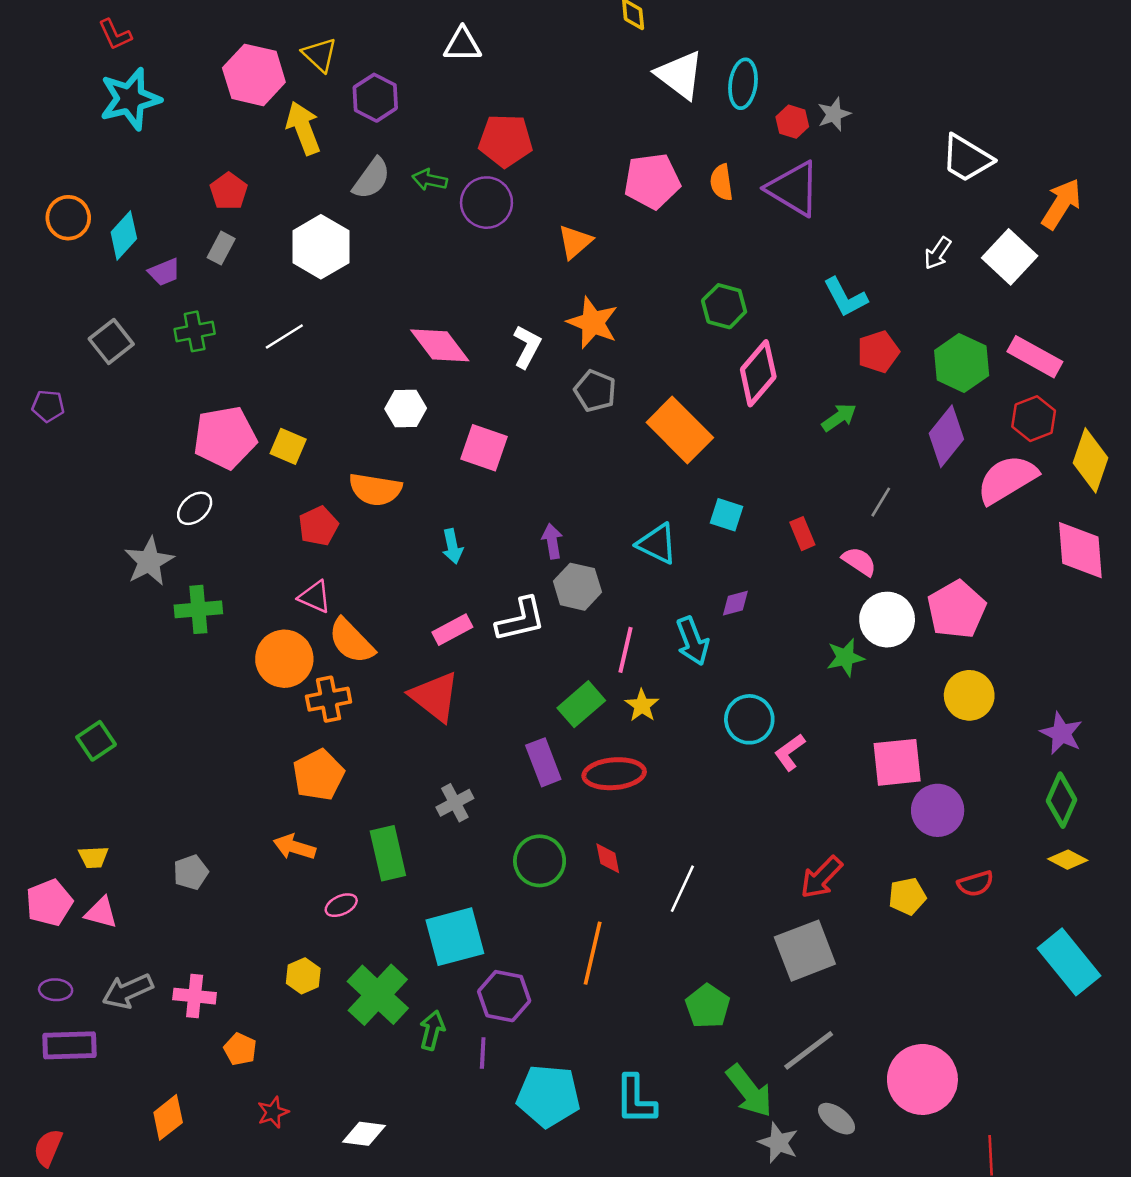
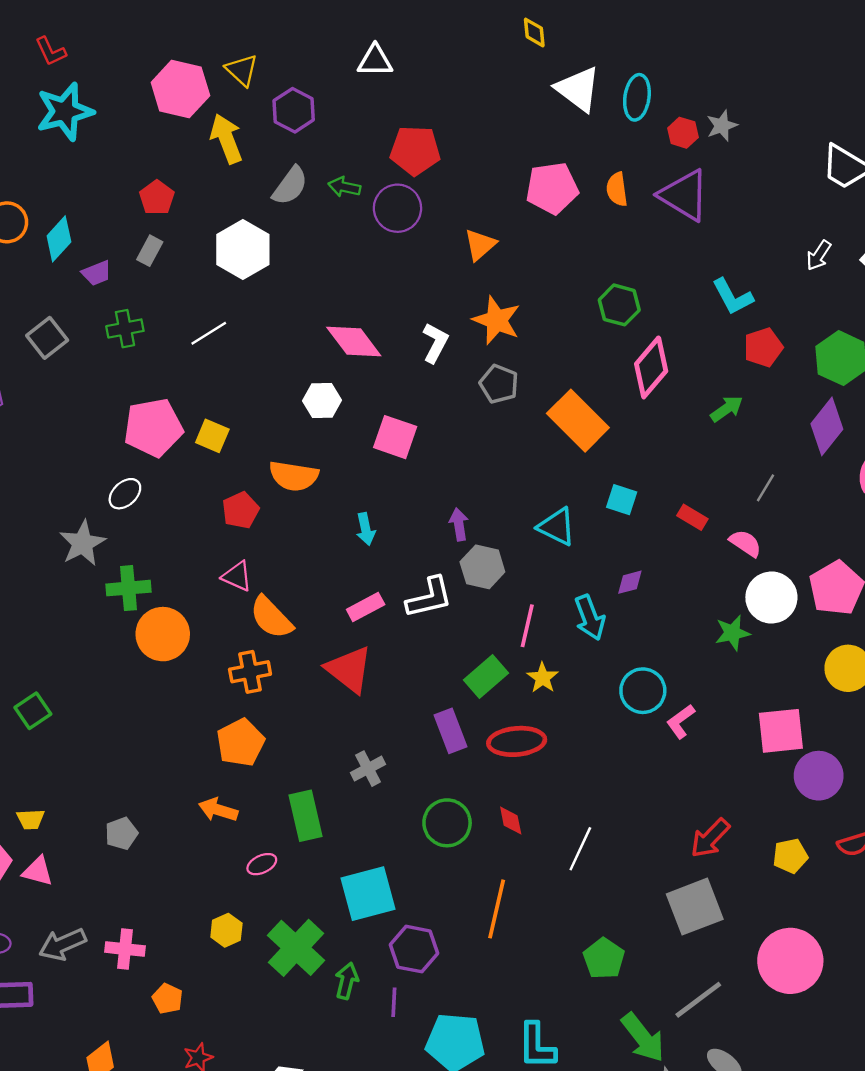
red rectangle: (802, 534) -> (692, 517), turned -36
orange circle: (284, 659) -> (163, 634), moved
pink circle: (922, 1079) -> (790, 961), moved

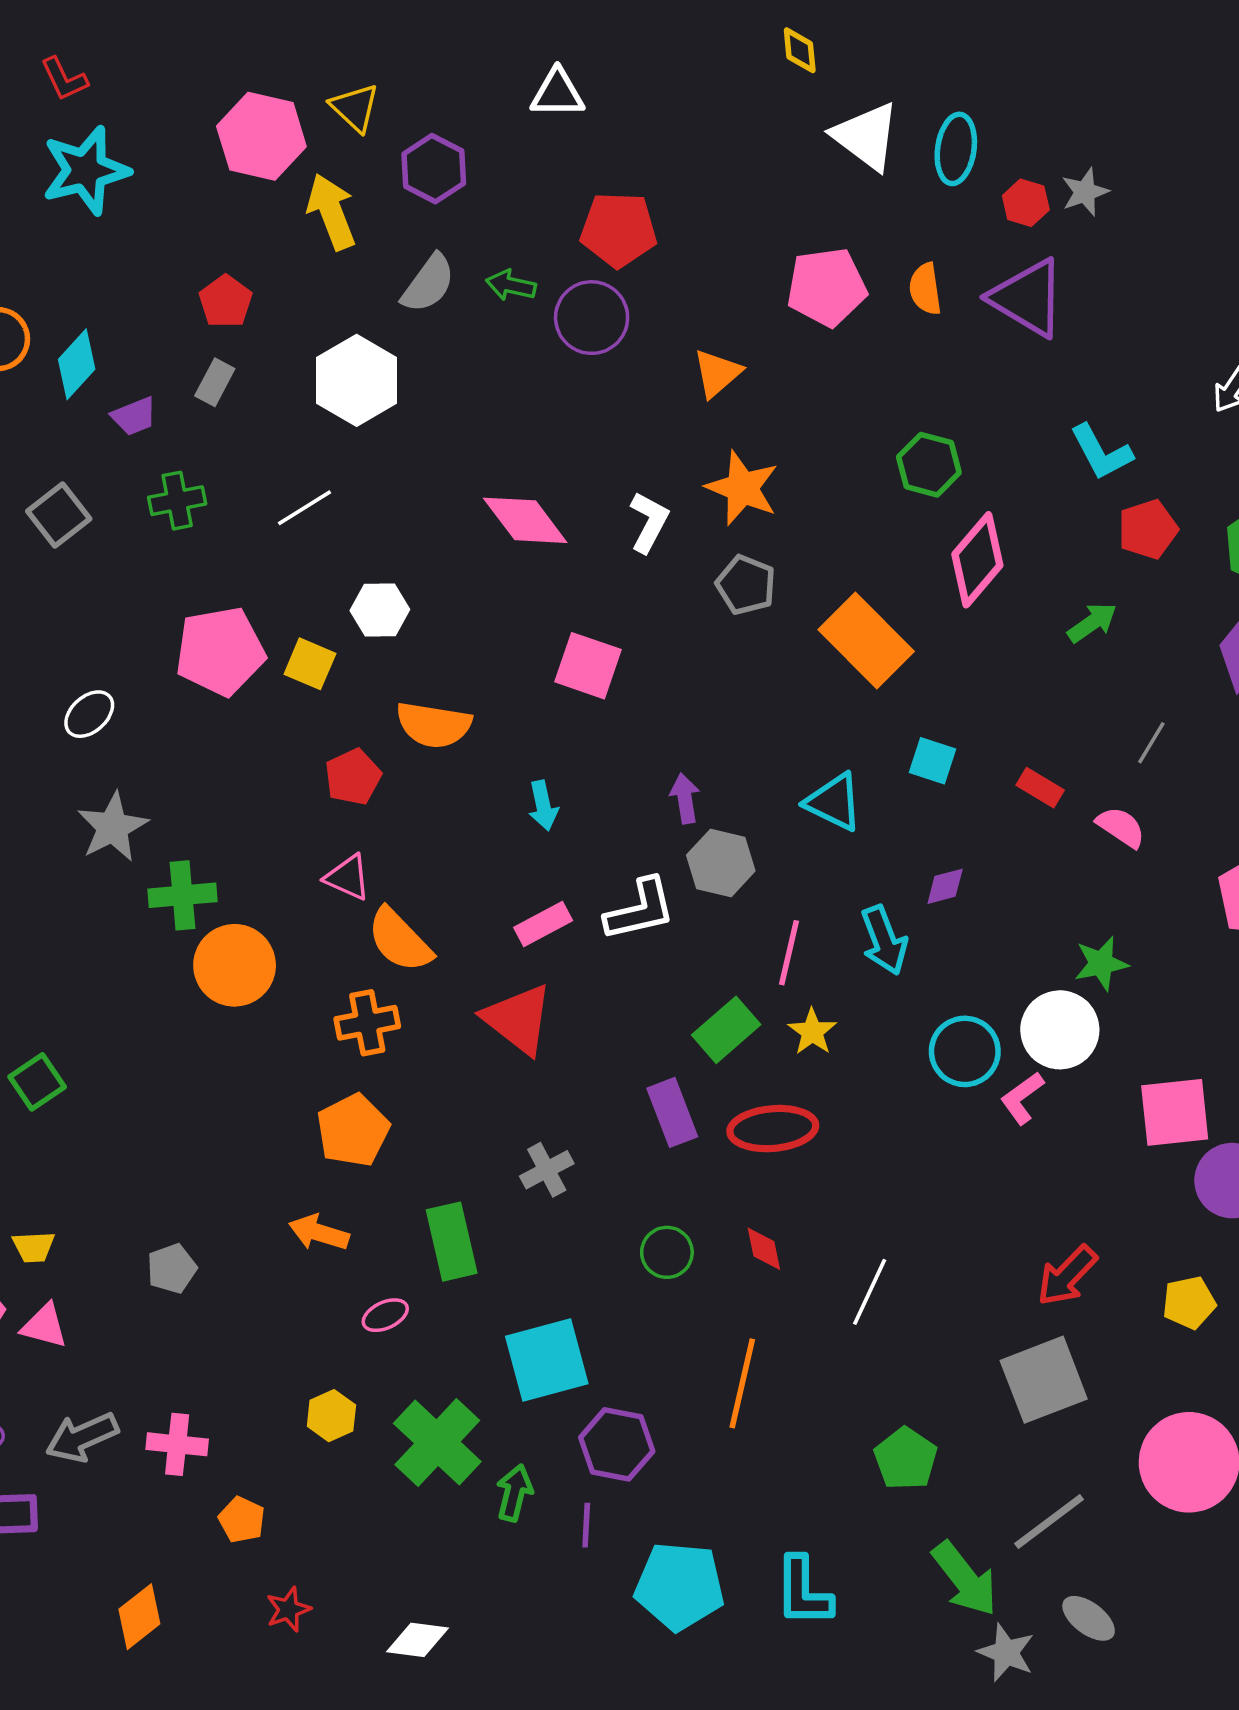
white hexagon: (322, 400) -> (380, 610), moved
white ellipse: (125, 494) -> (89, 714), moved
white circle: (771, 598) -> (1060, 1030), moved
green circle: (447, 823) -> (667, 1252), size x0.7

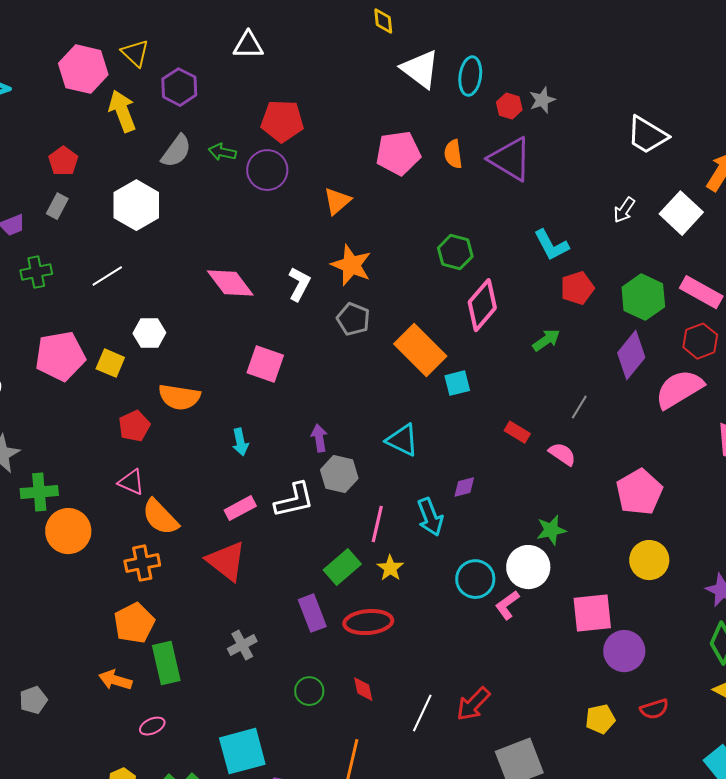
cyan square: (932, 761) -> (457, 383), moved, turned -32
green rectangle: (452, 1242) -> (166, 663), moved
red arrow: (1067, 1276) -> (473, 704), moved

